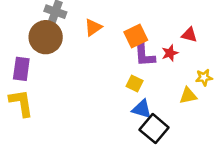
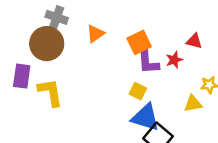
yellow L-shape: (21, 103) -> (50, 92), moved
blue triangle: (142, 109) -> (145, 117), size x1.4

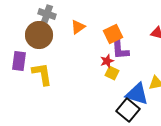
red star: (174, 60) -> (107, 61), moved
blue triangle: (145, 117) -> (137, 94), moved

